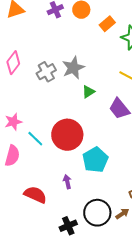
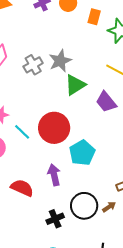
orange rectangle: (107, 24) -> (94, 17), turned -35
green triangle: (88, 92) -> (75, 85), size x1.6
purple arrow: (67, 182) -> (54, 175), size x1.5

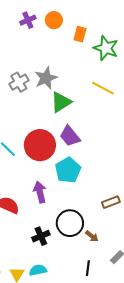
purple trapezoid: (106, 102) -> (70, 136), moved
brown arrow: (109, 207) -> (92, 236), moved, turned 72

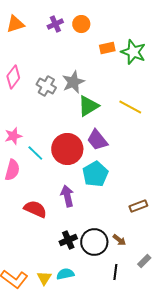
orange rectangle: (80, 34) -> (107, 48), moved, turned 63
gray cross: (19, 82) -> (46, 86), turned -30
yellow line: (103, 88) -> (130, 107), moved
black circle: (70, 223) -> (94, 242), moved

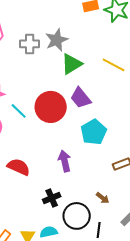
gray cross: (46, 86) -> (30, 44), turned -30
cyan pentagon: (95, 174) -> (94, 132), moved
purple arrow: (67, 196) -> (65, 161), moved
black circle: (94, 242) -> (77, 216), moved

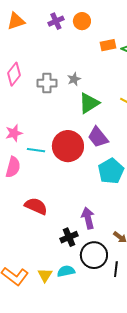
gray star: (57, 40) -> (74, 79), size x0.6
cyan line: (19, 111) -> (36, 150), turned -36
purple arrow: (65, 161) -> (88, 218), moved

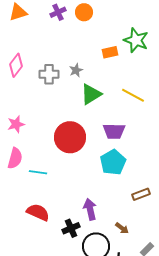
orange rectangle: (108, 45) -> (110, 52), moved
purple trapezoid: (98, 137) -> (114, 131), moved, turned -50
cyan line: (36, 150) -> (38, 172), moved
red semicircle: (36, 206) -> (38, 212), moved

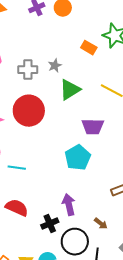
orange rectangle: (110, 52) -> (89, 48), turned 42
red circle: (70, 137) -> (29, 111), moved
cyan pentagon: (113, 162) -> (78, 158), moved

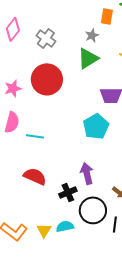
orange rectangle: (89, 48) -> (107, 16), turned 70
gray star: (55, 66) -> (92, 35), moved
gray cross: (28, 70) -> (46, 38), turned 36

